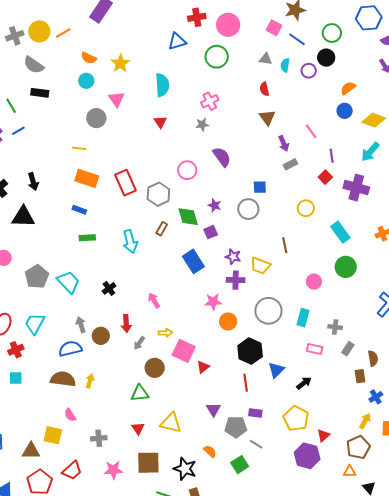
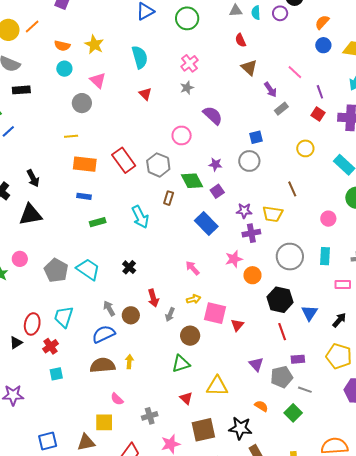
pink arrow: (154, 300) -> (193, 268), moved

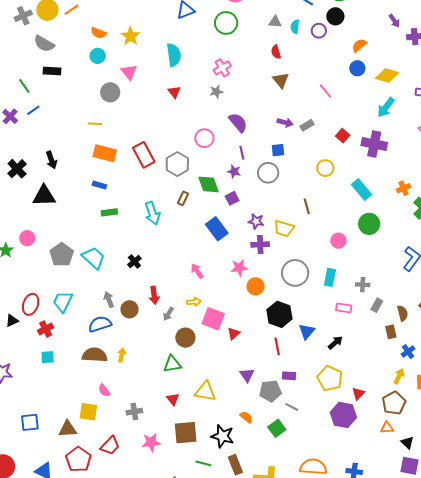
purple arrow: (270, 90) -> (285, 122), moved, turned -49
purple line: (320, 92) -> (242, 153), moved

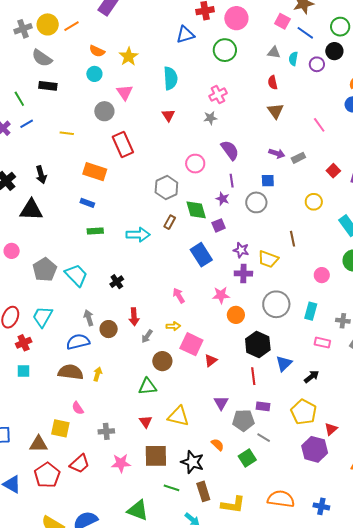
yellow line: (95, 124) -> (67, 133), moved
red rectangle: (144, 155) -> (123, 144), moved
cyan arrow: (152, 213) -> (138, 235), turned -75

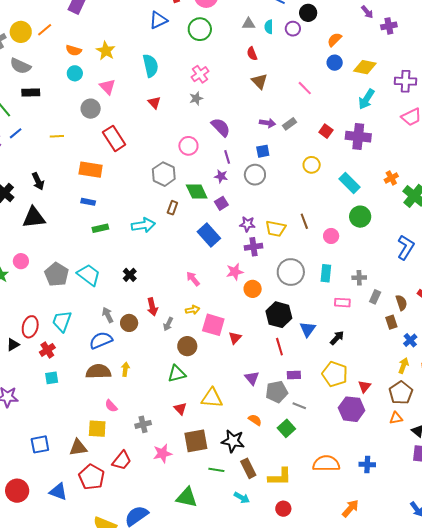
brown line: (293, 239) -> (304, 221), moved

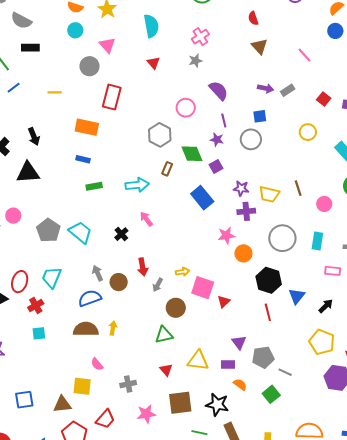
red rectangle: (114, 138) -> (112, 97), turned 45
pink arrow: (193, 279) -> (146, 219), moved
purple rectangle: (294, 375) -> (228, 364), moved

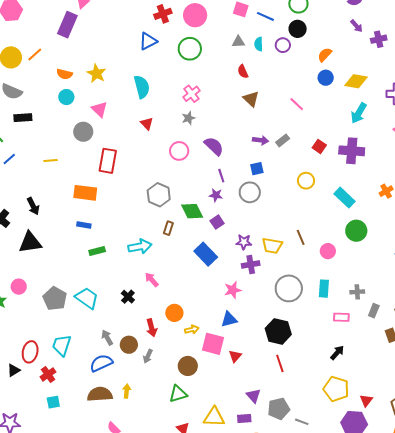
pink circle: (186, 108) -> (179, 151), moved
orange circle: (243, 253) -> (174, 313), moved
gray arrow: (158, 285) -> (148, 356), moved
blue triangle: (297, 296) -> (229, 319), moved, turned 42

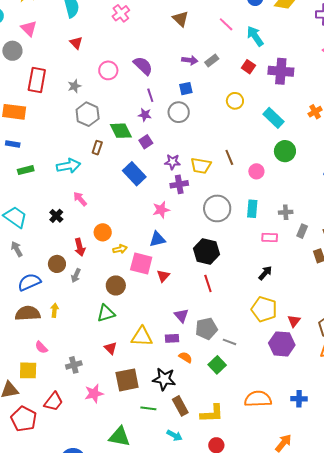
cyan arrow: (359, 113) -> (255, 36), moved, turned 115
gray star: (188, 118) -> (74, 86), moved
gray arrow: (107, 337) -> (17, 249), moved

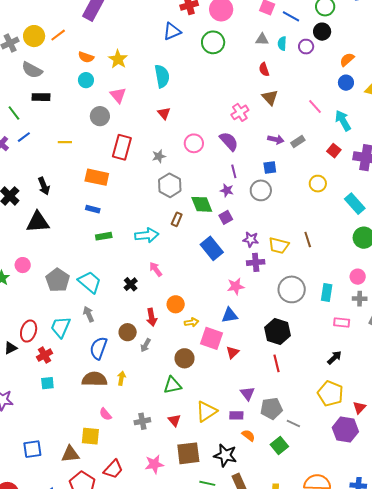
pink cross: (121, 13) -> (240, 112), moved
pink circle: (256, 171) -> (358, 277), moved
blue semicircle: (29, 282) -> (99, 348), turned -50
yellow triangle: (142, 337) -> (206, 411), turned -40
gray cross: (74, 365) -> (142, 421), moved

